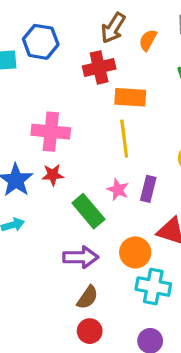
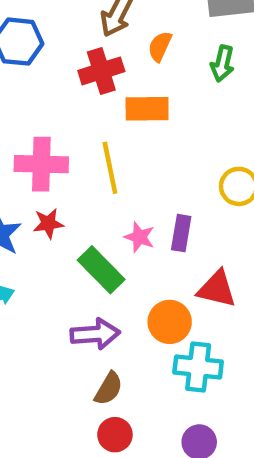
orange semicircle: (148, 40) -> (160, 46), moved
yellow line: (124, 139) -> (110, 168), moved

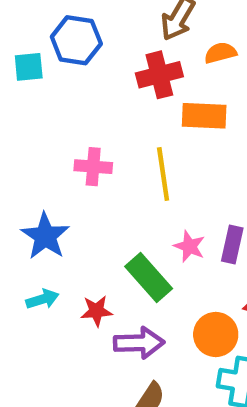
orange semicircle: (160, 46) -> (220, 53), turned 48
pink cross: (41, 164) -> (93, 167), size x0.7
red star: (48, 223) -> (96, 311), moved

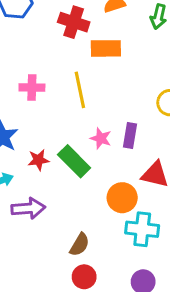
red cross: (159, 75) -> (74, 22), turned 36
red star: (96, 311) -> (38, 160), moved
purple arrow: (139, 343) -> (28, 208), moved

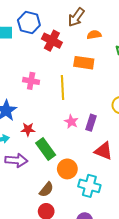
red cross: (74, 22) -> (52, 41), moved
green rectangle: (74, 161) -> (46, 149), moved
orange circle: (122, 198) -> (67, 169), moved

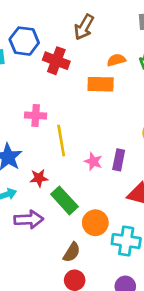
orange semicircle: (94, 35) -> (116, 60), moved
yellow line: (63, 87) -> (61, 141), moved

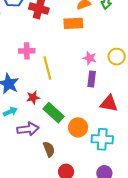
pink star: (93, 161) -> (90, 58), moved
brown semicircle: (72, 252) -> (49, 149), moved, turned -49

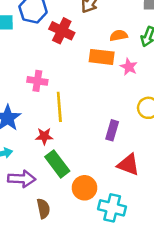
pink star: (90, 58) -> (129, 67), moved
red star: (33, 97) -> (44, 136), moved

